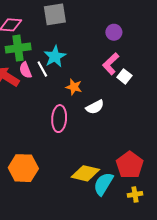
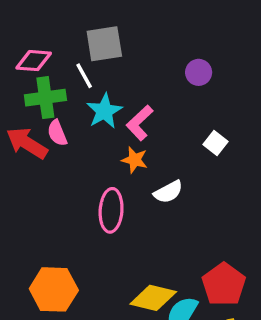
pink L-shape: (111, 64) -> (140, 123), moved
white line: (42, 69) -> (84, 76), moved

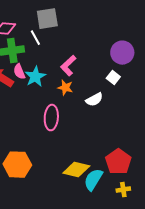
purple circle: (199, 72) -> (122, 53), moved, size x1.5
cyan star: (104, 111) -> (35, 77), moved
white semicircle: (168, 192) -> (94, 100), moved

